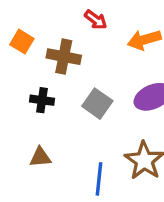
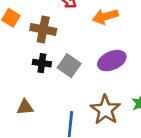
black cross: (42, 100) -> (42, 63), moved

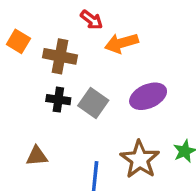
orange arrow: (105, 16) -> (121, 43), moved

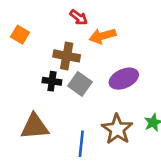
brown cross: (60, 56) -> (67, 56), moved
brown triangle: (37, 156) -> (35, 127), size x1.6

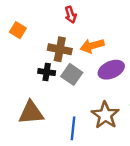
red arrow: (79, 17) -> (71, 15), turned 35
orange arrow: (103, 36) -> (92, 46), moved

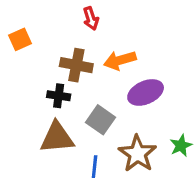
orange square: (18, 30) -> (20, 39), turned 35
gray square: (72, 74) -> (100, 120), moved
brown triangle: (31, 113) -> (57, 138), moved

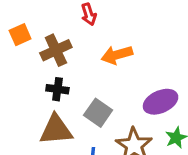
brown cross: (76, 65) -> (56, 50), moved, turned -36
purple ellipse: (146, 92) -> (161, 102), moved

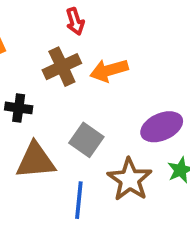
brown cross: (56, 50) -> (62, 67), moved
black cross: (57, 89) -> (19, 108), moved

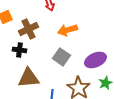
brown cross: (62, 67) -> (28, 29), moved
gray square: (86, 140) -> (61, 57), moved

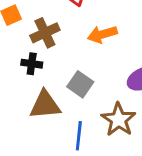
gray square: (61, 57) -> (80, 84), moved

